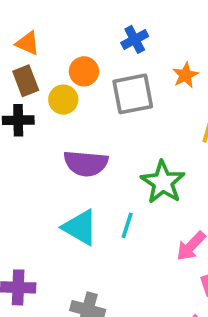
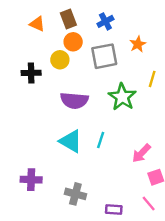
brown rectangle: (26, 81) -> (68, 19), moved
green star: (163, 182) -> (122, 97), moved

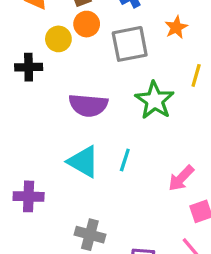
yellow circle: (60, 60) -> (58, 39), moved
purple cross: (31, 180) -> (29, 196), moved

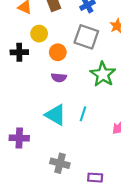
orange circle: (87, 24) -> (58, 52), moved
gray square: (130, 44) -> (86, 37), turned 30
purple semicircle: (88, 105) -> (59, 78), size x0.6

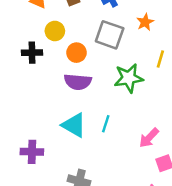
green star: (103, 74) -> (129, 78), turned 30
purple semicircle: (59, 78) -> (78, 82), size x1.5

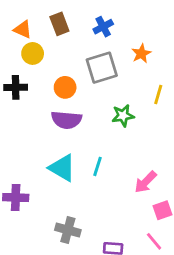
yellow circle: (55, 31) -> (33, 53), moved
gray square: (110, 35) -> (102, 68), turned -36
green star: (129, 78) -> (123, 116), size x0.7

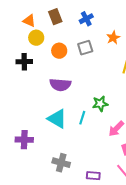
gray square: (102, 68) -> (85, 48), size x0.7
orange circle: (65, 87) -> (59, 51), moved
green star: (123, 116) -> (100, 104), moved

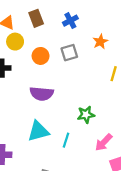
cyan line: (82, 118) -> (66, 140), moved
cyan triangle: (57, 119) -> (38, 131), turned -45

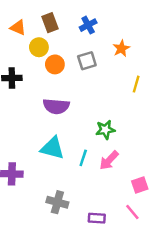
yellow circle: (15, 42) -> (39, 47), moved
cyan triangle: (38, 131) -> (52, 148), turned 30
pink arrow: (104, 142) -> (109, 160), moved

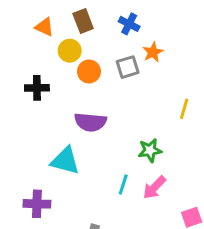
blue cross: (88, 25) -> (129, 24), turned -35
orange star: (121, 48) -> (153, 52), moved
yellow line: (136, 84) -> (184, 109), moved
cyan triangle: (52, 148) -> (65, 161), moved

